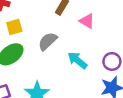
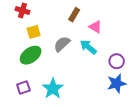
cyan arrow: (77, 60) -> (88, 47), moved

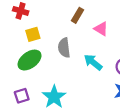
gray semicircle: (62, 44) -> (64, 48), turned -54
cyan arrow: (88, 47) -> (93, 62), moved

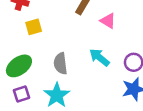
gray semicircle: (64, 48) -> (60, 63), moved
green ellipse: (30, 60) -> (19, 66), moved

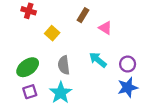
yellow square: (34, 27) -> (52, 33), moved, turned -32

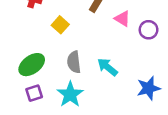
cyan arrow: (98, 60) -> (107, 67), moved
purple circle: (128, 64) -> (149, 30), moved

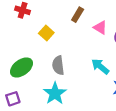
cyan arrow: (107, 67) -> (100, 66), moved
purple square: (34, 93) -> (13, 99), moved

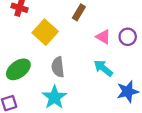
pink triangle: (100, 28) -> (103, 37), moved
yellow square: (46, 33) -> (45, 32), size x1.5

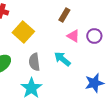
brown rectangle: (79, 12) -> (64, 15), moved
cyan arrow: (103, 68) -> (62, 59), moved

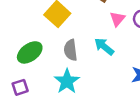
pink triangle: (73, 36) -> (117, 19), turned 40

